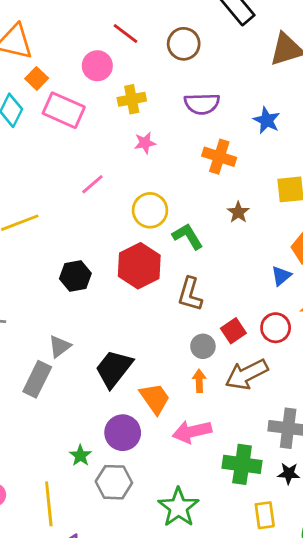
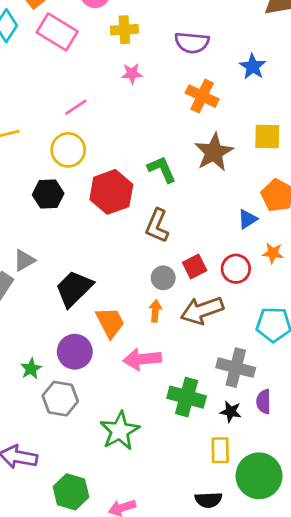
yellow circle: (150, 210) -> (68, 150), moved
brown star: (238, 212) -> (214, 152), size x1.8
yellow rectangle: (265, 515) -> (220, 450), moved

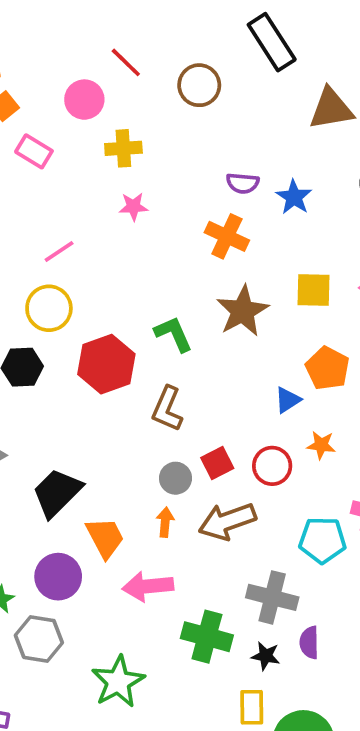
pink rectangle: (57, 32) -> (34, 151), size x0.7
purple semicircle: (192, 43) -> (243, 183), moved, size x0.7

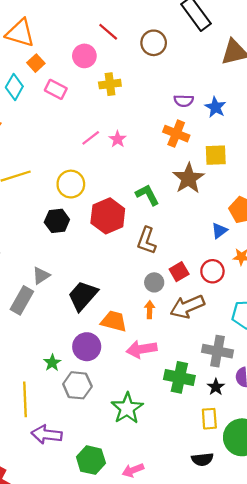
pink star: (133, 207) -> (118, 139), moved, turned -30
pink line: (59, 251) -> (91, 138), moved
yellow square: (314, 290) -> (216, 155), moved
orange trapezoid: (105, 538) -> (114, 321), turned -44
black star: (266, 656) -> (216, 387), turned 30

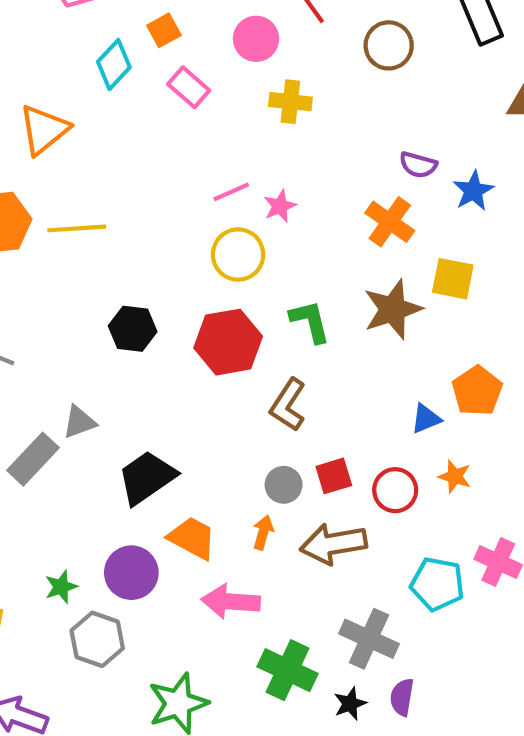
yellow circle: (71, 184) -> (238, 255), moved

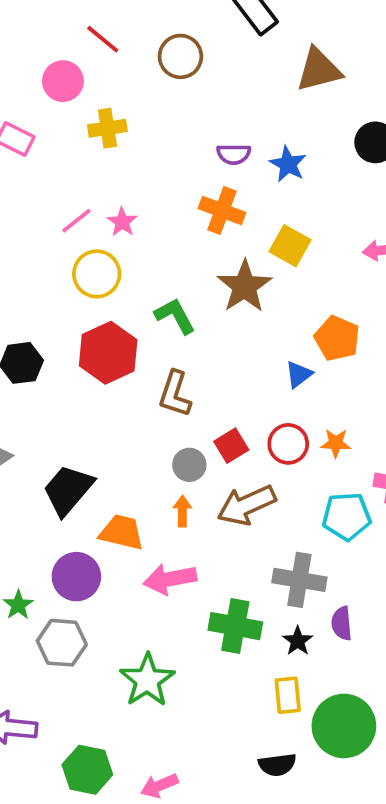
yellow square: (453, 279) -> (290, 246), turned 33
orange star: (455, 476) -> (336, 443), moved

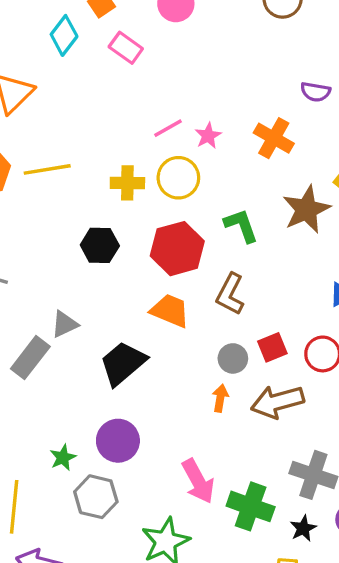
yellow cross: (107, 128) -> (127, 183), moved
orange cross: (222, 210) -> (274, 138), moved
orange trapezoid: (122, 532) -> (170, 311), moved
pink arrow: (170, 579) -> (198, 481), moved, turned -117

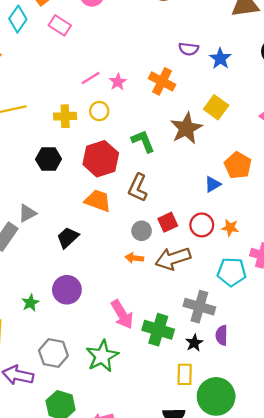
yellow circle: (178, 178) -> (99, 111), size x0.7
black trapezoid: (123, 363) -> (68, 238), size x0.7
orange arrow: (220, 398) -> (134, 258), turned -90
gray hexagon: (96, 497) -> (53, 353), moved

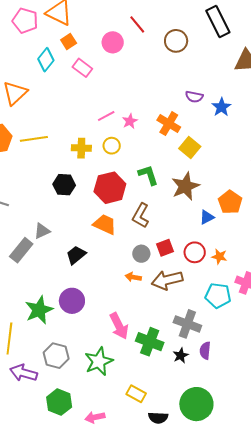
yellow square: (216, 107) -> (190, 147), moved
brown star: (186, 128) -> (185, 186), moved
green star: (30, 303) -> (39, 310), size x1.8
yellow rectangle: (185, 374) -> (136, 394), moved, turned -66

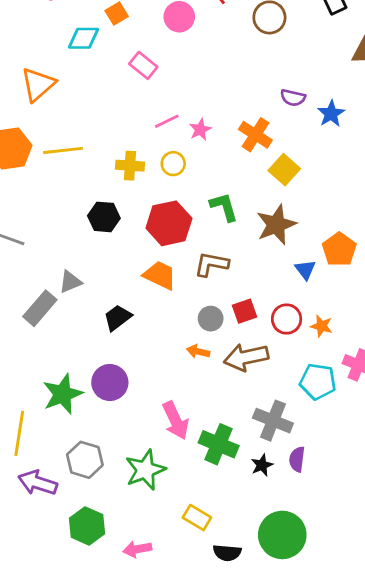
cyan diamond: (46, 60) -> (84, 38), turned 50
pink rectangle: (82, 68) -> (143, 65), moved
brown L-shape: (141, 215) -> (211, 264), turned 70
blue triangle: (207, 217) -> (305, 270), turned -42

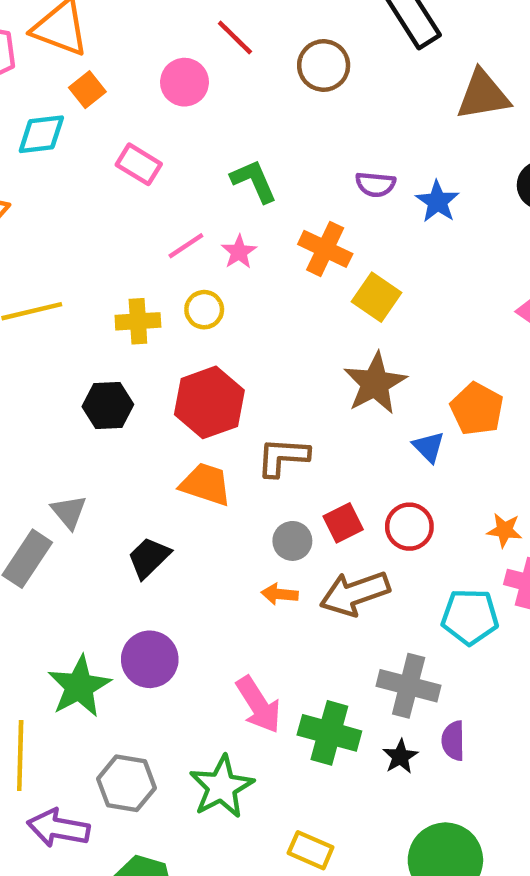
green L-shape: (224, 207) -> (254, 181), moved
gray triangle: (70, 282) -> (69, 512), turned -40
orange star: (322, 326) -> (504, 530), moved

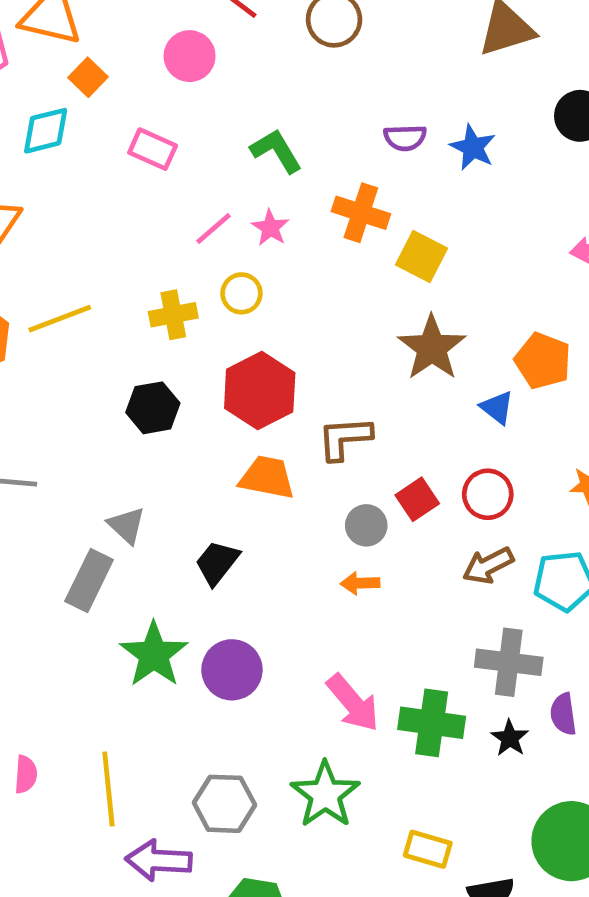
brown arrow: (355, 593) -> (488, 565), moved, size x0.7
green star: (79, 686) -> (154, 655), moved

